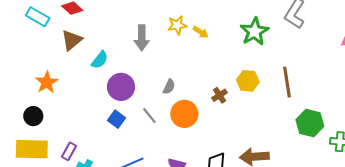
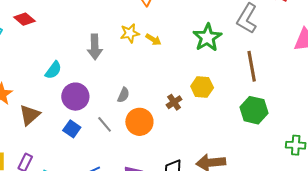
brown triangle: (72, 40) -> (30, 115), moved
brown line: (287, 82) -> (252, 66), moved
green hexagon: (310, 123) -> (254, 110), moved

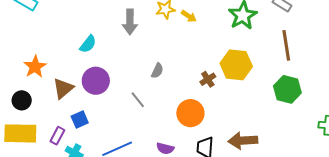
yellow hexagon: (202, 87) -> (236, 65), size x1.4
purple circle: (75, 97) -> (96, 81), moved
orange circle: (139, 122) -> (190, 113), moved
blue square: (72, 129) -> (80, 120), moved, turned 30

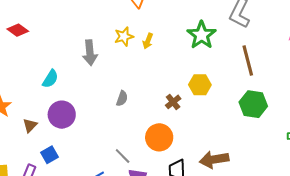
yellow arrow: (189, 16) -> (148, 41), turned 84
yellow hexagon: (236, 65) -> (200, 85), size x0.7
brown triangle: (63, 88) -> (30, 125), size x0.7
gray line: (138, 100) -> (123, 156), moved

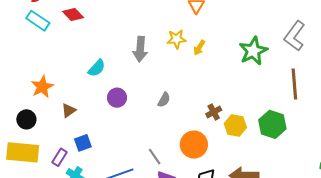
yellow hexagon: (200, 85) -> (235, 126), moved
green hexagon: (253, 104) -> (272, 124), moved
purple circle: (62, 115) -> (117, 98), moved, size x0.7

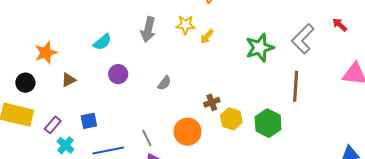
blue square: (83, 143) -> (89, 121), moved

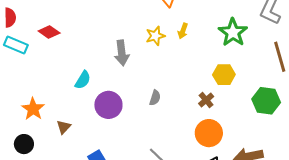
yellow arrow: (207, 37) -> (183, 31), moved
purple circle: (118, 74) -> (108, 105), size x1.4
yellow hexagon: (231, 119) -> (224, 75), moved
orange circle: (187, 132) -> (209, 133), moved

